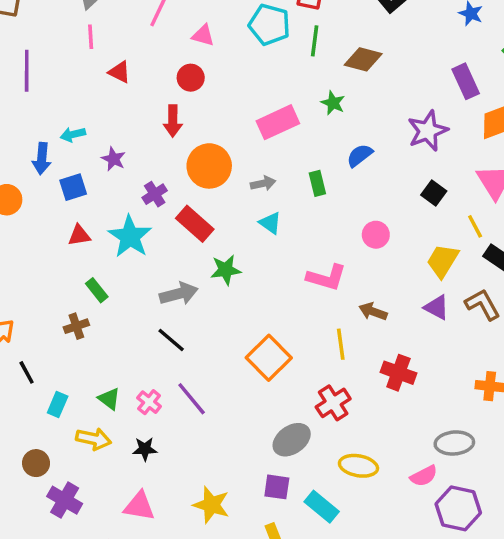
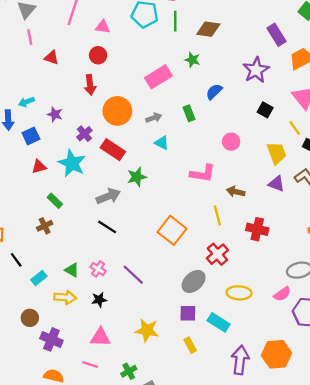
yellow trapezoid: (443, 261) -> (277, 153), turned 135
purple line: (192, 399) -> (133, 275), moved
cyan rectangle: (58, 404) -> (39, 278), turned 35

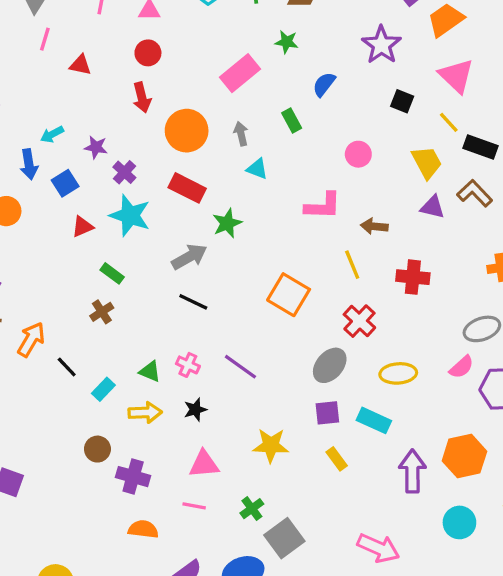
pink line: (30, 37) -> (45, 39), turned 35
gray arrow: (154, 118) -> (241, 134), turned -77
purple cross: (84, 134) -> (124, 172), moved

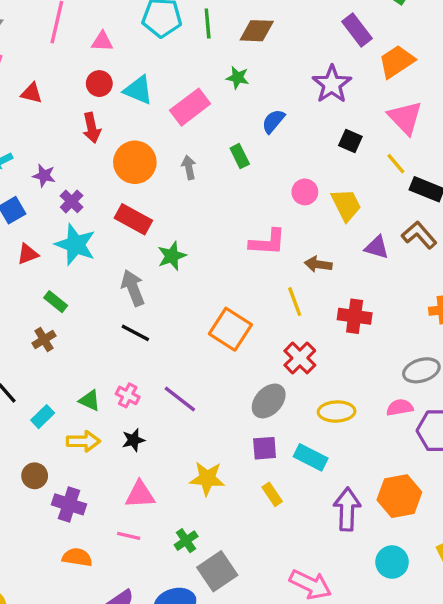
yellow trapezoid: (427, 162) -> (346, 205), moved
cyan triangle: (257, 169) -> (138, 90), moved, size x1.4
gray arrow: (189, 257) -> (133, 288), turned -84
pink semicircle: (461, 367) -> (400, 407), turned -150

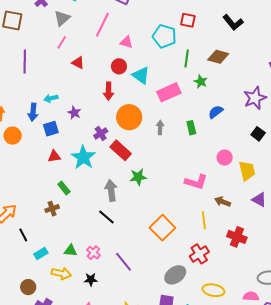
green line: (208, 24) -> (187, 58), moved
purple cross: (72, 201) -> (101, 133), moved
green triangle: (90, 401) -> (71, 250), turned -32

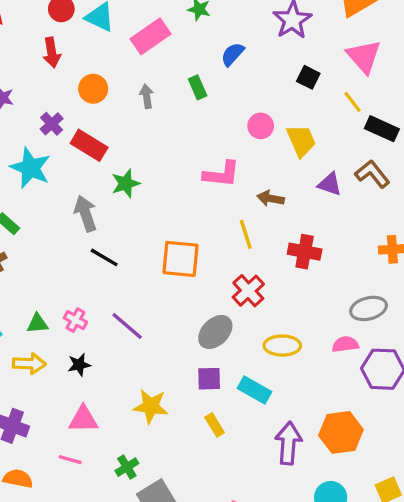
orange circle: (129, 117) -> (93, 89), size x0.7
black line: (106, 217) -> (104, 257), moved
orange square: (162, 228) -> (180, 259), turned -30

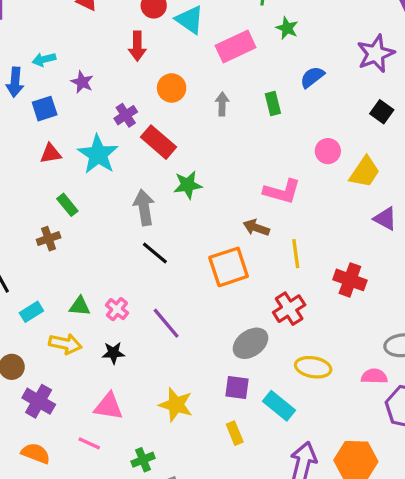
yellow trapezoid: (301, 141) -> (365, 172), turned 48
brown arrow: (271, 198) -> (256, 228), moved
orange square: (180, 259) -> (229, 267), turned -33

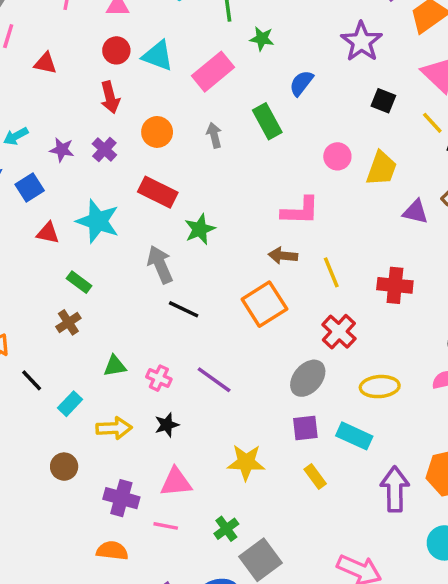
green rectangle: (273, 103) -> (267, 121), size x1.4
purple cross: (126, 115) -> (104, 149), moved
red triangle: (51, 154) -> (48, 233), turned 35
green triangle: (80, 306) -> (115, 366), moved
purple cross: (39, 401) -> (121, 498), moved

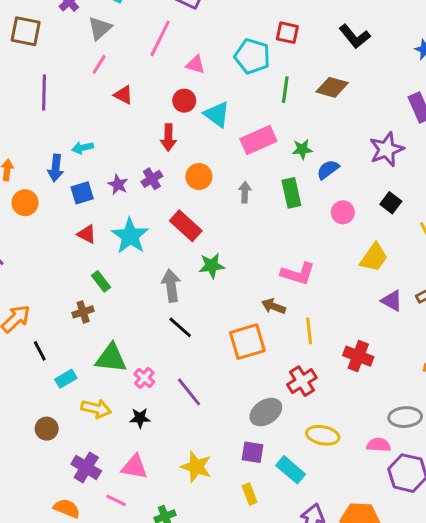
green star: (262, 39) -> (302, 149), moved, turned -30
purple star: (62, 150) -> (118, 184), moved
pink circle: (337, 156) -> (343, 212), moved
green triangle: (115, 366) -> (111, 358), size x1.6

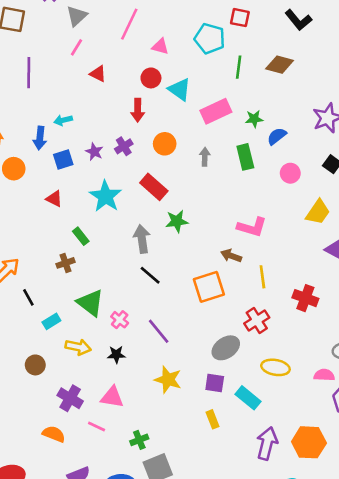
red triangle: (87, 234) -> (54, 199), moved
green triangle: (111, 358) -> (90, 303), turned 32
yellow star: (196, 467) -> (168, 380), moved

